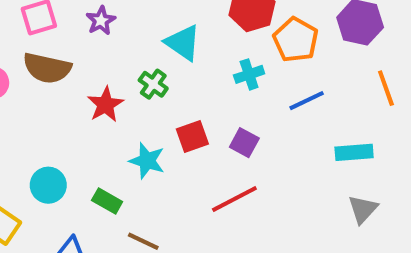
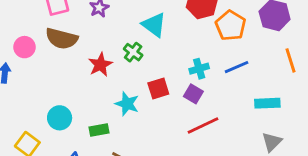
cyan cross: (249, 74) -> (199, 69), moved
red line: (234, 199) -> (203, 125), moved
green rectangle: (107, 201) -> (99, 130), turned -42

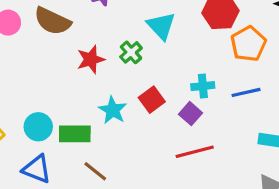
red square: (158, 88) -> (152, 100), turned -30
cyan circle: (60, 118) -> (38, 127), moved
green rectangle: (99, 130) -> (75, 134), size x1.4

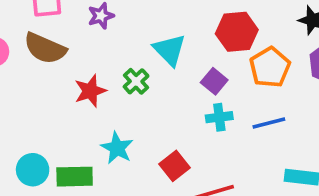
red square: (152, 100) -> (174, 166), moved
purple square: (191, 114) -> (214, 81), moved

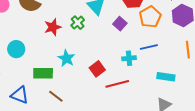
cyan cross: (219, 117) -> (129, 58), moved
cyan circle: (33, 170) -> (16, 49), moved

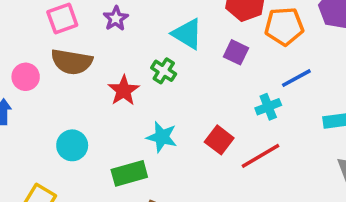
orange pentagon: (150, 17) -> (284, 26), turned -30

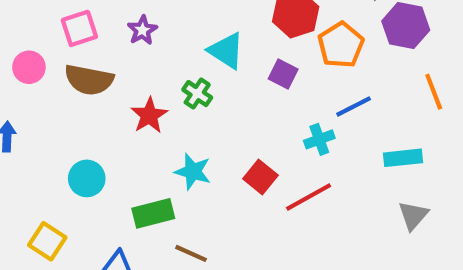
orange pentagon: (284, 26) -> (341, 45), turned -30
pink circle: (26, 77) -> (29, 67), moved

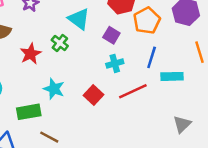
blue line: (354, 106) -> (152, 57), turned -50
cyan cross: (319, 139) -> (115, 63), moved
cyan rectangle: (403, 158) -> (172, 76), moved
red line: (309, 197) -> (133, 91), moved

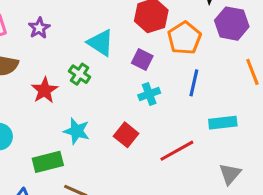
cyan rectangle: (172, 76) -> (223, 123), moved
red line: (133, 91) -> (177, 151), moved
gray triangle: (182, 124) -> (230, 174), moved

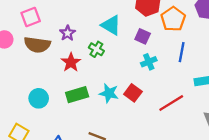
purple star: (39, 28) -> (68, 33), moved
cyan star: (77, 131) -> (109, 93), moved
green rectangle: (48, 162) -> (77, 95), moved

